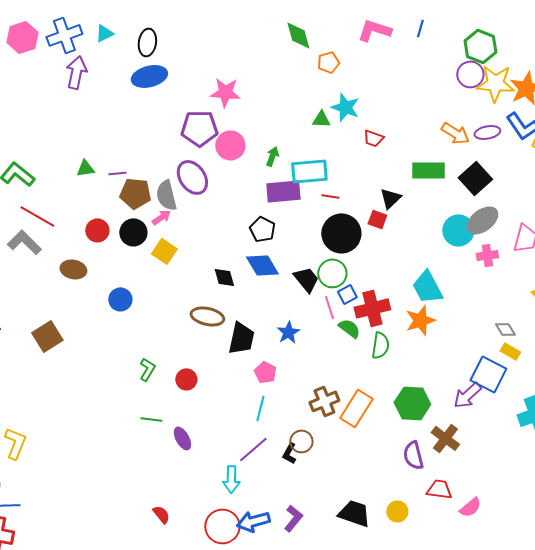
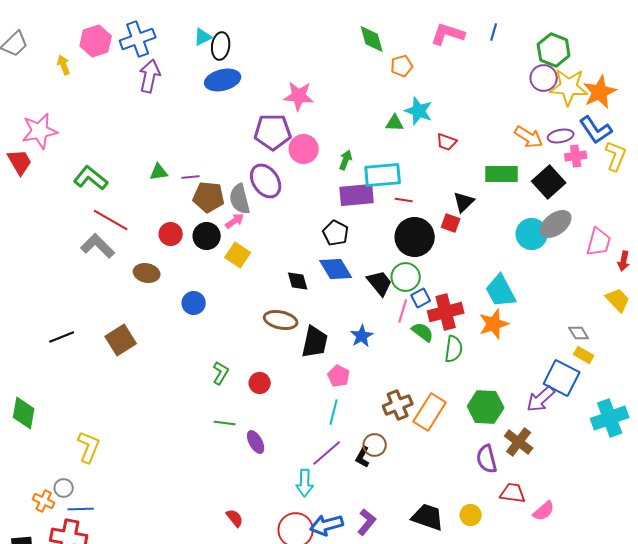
cyan triangle: (104, 33) -> (203, 37), moved
pink cross: (487, 255) -> (576, 156), moved
pink line: (329, 307) -> (403, 311), turned 35

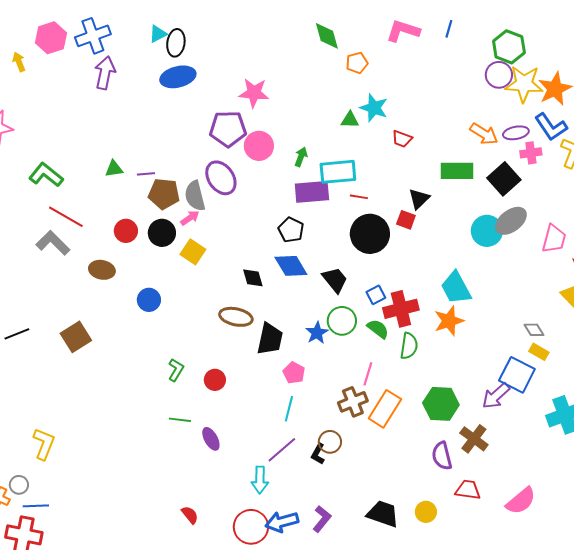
green circle: (406, 277) -> (342, 321), moved
pink line: (403, 311) -> (368, 374), moved
pink semicircle: (544, 511) -> (521, 501), moved, size x1.4

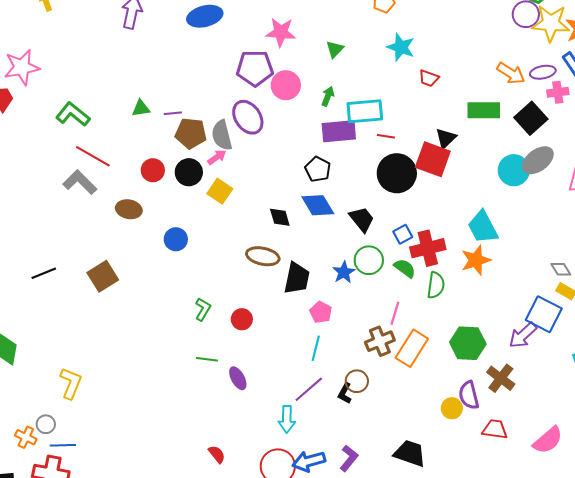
green triangle: (350, 120) -> (335, 49), moved, turned -48
red square: (406, 220) -> (433, 159), size x1.8
yellow circle: (426, 512) -> (452, 408), moved

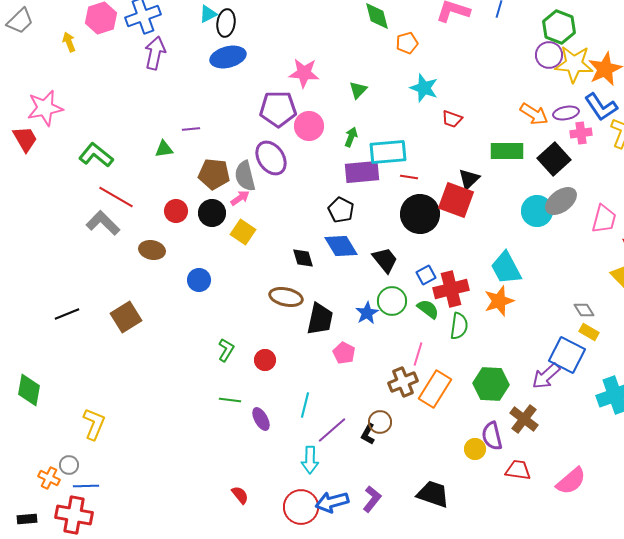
purple line: (173, 113) -> (191, 129), moved
cyan line: (316, 348) -> (305, 405), moved

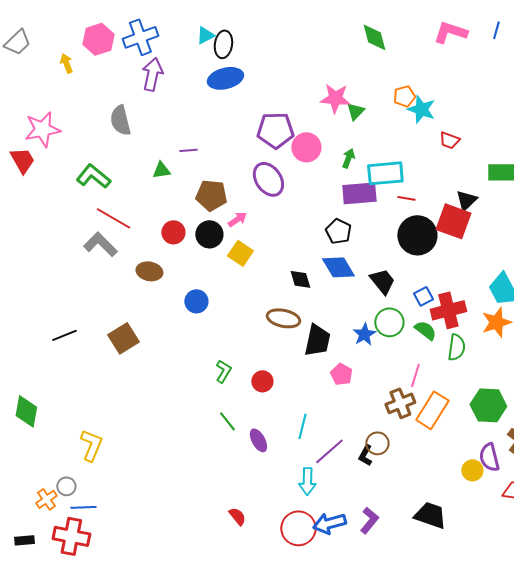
orange pentagon: (407, 43) -> (404, 96), moved
pink star: (304, 73) -> (335, 98), moved
gray semicircle: (245, 176) -> (120, 120), moved
green line: (230, 400) -> (227, 421), turned 45
orange cross: (49, 478) -> (46, 499), turned 30

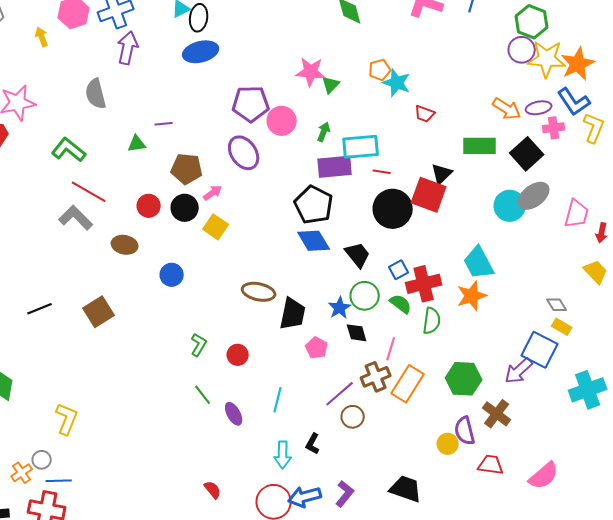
black pentagon: (338, 231) -> (314, 205), size x1.5
black diamond: (300, 279) -> (357, 333), moved
purple line: (329, 451) -> (340, 394), moved
black L-shape: (365, 455) -> (313, 444), moved

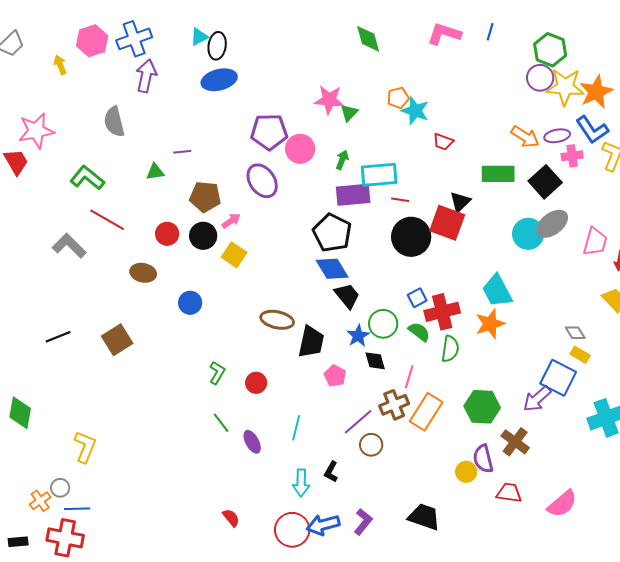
gray L-shape: (76, 218) -> (69, 246), moved
black trapezoid: (358, 255) -> (347, 296), moved

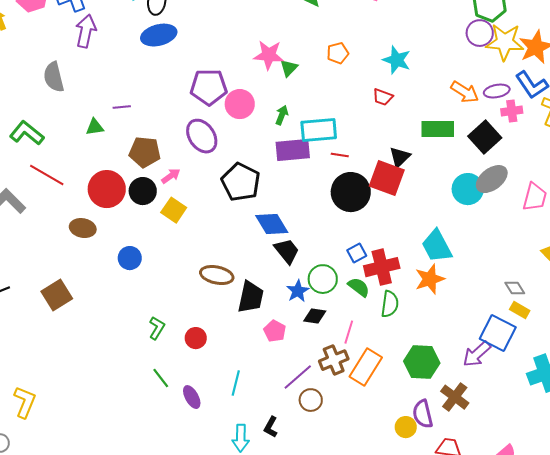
cyan star: (415, 111) -> (397, 60), moved
black pentagon: (332, 233) -> (241, 182), moved
red circle: (167, 234) -> (107, 189), size x1.6
black diamond: (375, 361) -> (315, 316), turned -65

